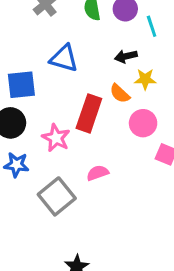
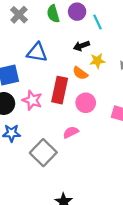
pink circle: (143, 123) -> (86, 103), moved
pink star: (56, 138) -> (32, 100), moved

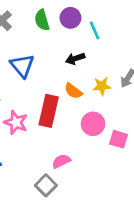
blue triangle: (37, 52) -> (22, 66), turned 40
yellow star: (97, 61) -> (102, 86), moved
pink circle: (86, 103) -> (93, 124), moved
gray square: (43, 153) -> (46, 185), moved, size x0.7

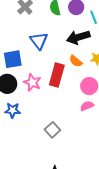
black arrow: (75, 59) -> (78, 37), size x1.6
pink semicircle: (61, 161) -> (87, 106), moved

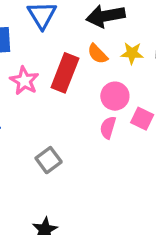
pink semicircle: (87, 106) -> (108, 128), turned -56

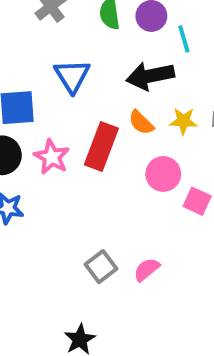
pink semicircle: (108, 128) -> (147, 270), moved, turned 35
gray square: (49, 160) -> (101, 267), moved

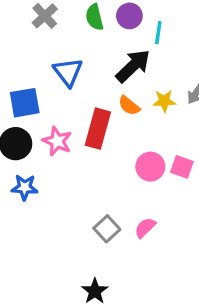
cyan line: (184, 39) -> (158, 33), turned 30
black arrow: (150, 76) -> (133, 66), turned 153
pink circle: (163, 174) -> (150, 167), moved

